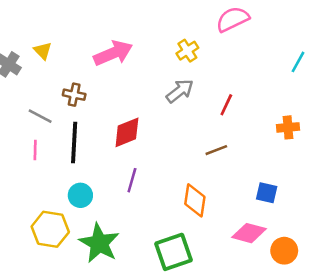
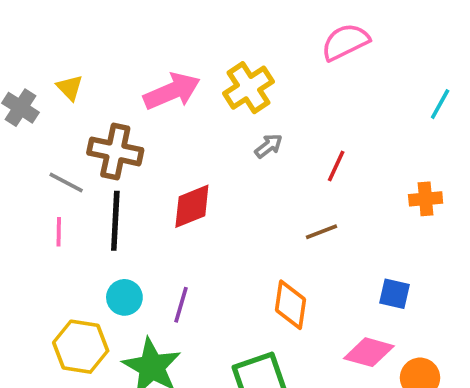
yellow cross: (187, 51) -> (249, 88), moved, size x1.5
gray arrow: (180, 91) -> (269, 146), size x0.7
brown cross: (74, 95) -> (115, 151), size x1.6
purple line: (132, 180) -> (181, 305), moved

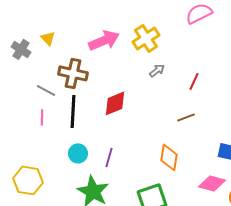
yellow hexagon: (81, 347) -> (28, 180), moved

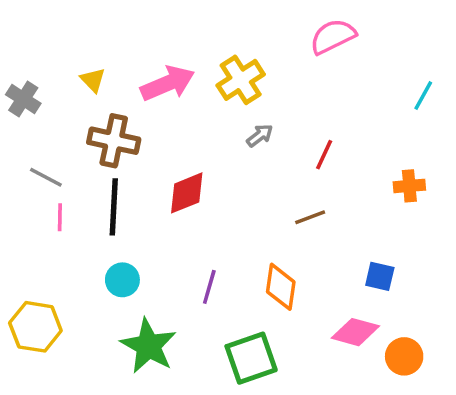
yellow triangle: (48, 38) -> (93, 80), moved
gray line: (46, 90) -> (46, 177), moved
purple line: (109, 157) -> (209, 287), moved

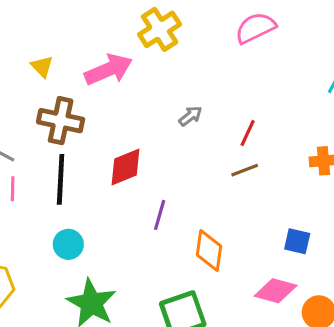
yellow cross: (241, 80) -> (160, 29), moved
brown line: (310, 217) -> (245, 170), moved
purple line: (209, 287) -> (160, 215), moved

